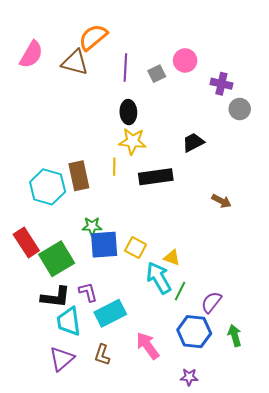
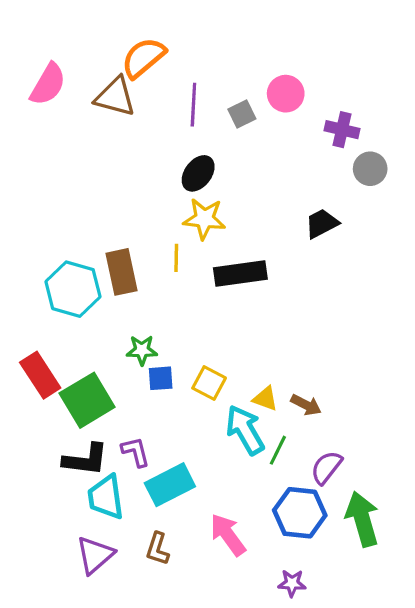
black ellipse: (128, 112) -> (198, 173), turned 40
black trapezoid: (193, 142) -> (322, 223), moved
brown arrow: (221, 201) -> (306, 405), moved
blue square: (104, 245) -> (161, 378), size x0.6
green arrow: (235, 336) -> (362, 519), size x1.6

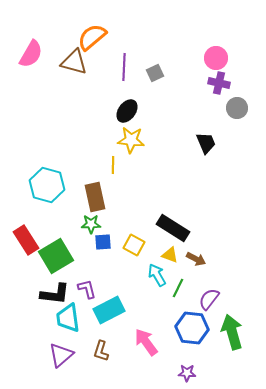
pink circle: (286, 94) -> (216, 58), moved
black trapezoid: (322, 223) -> (206, 143), turned 95
brown rectangle: (121, 272) -> (95, 197), moved
black rectangle: (240, 274) -> (173, 228), moved, turned 40
cyan arrow: (245, 430) -> (157, 275), size x0.7

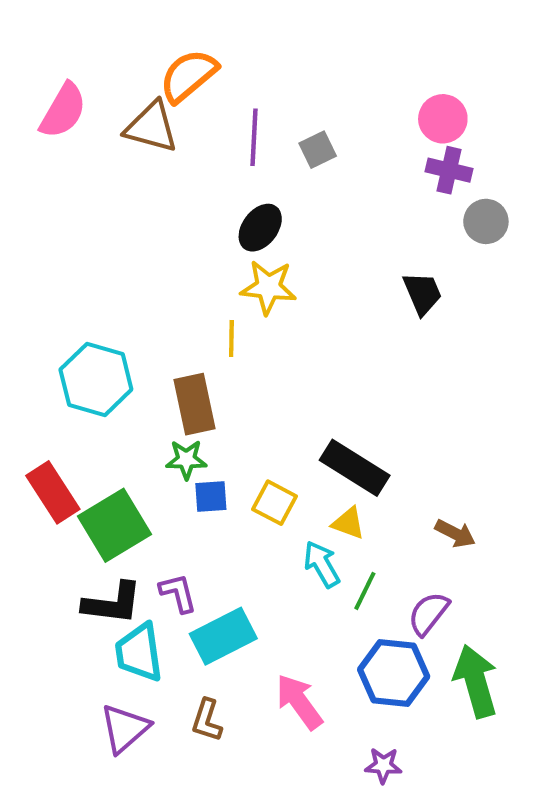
brown arrow: (196, 259) -> (455, 533), moved

